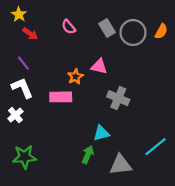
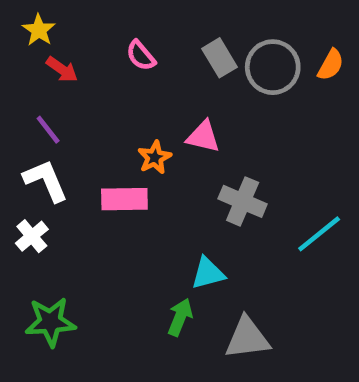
cyan line: (156, 147) -> (319, 234), moved

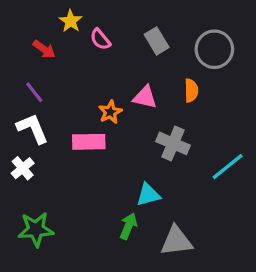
yellow star: (39, 30) -> (71, 21), moved
orange semicircle: (331, 65) -> (191, 91), moved, turned -30
gray circle: (273, 67) -> (214, 49), moved

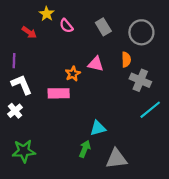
purple line: (34, 92) -> (14, 61), moved, turned 40
gray cross: (173, 143) -> (140, 80), moved

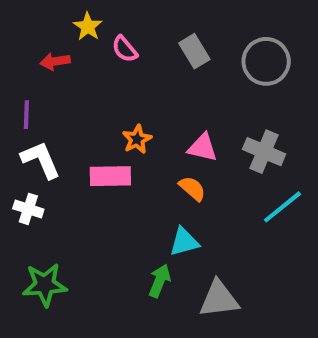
red arrow: (29, 32) -> (55, 61), turned 136
orange semicircle: (126, 60) -> (192, 188), moved, turned -48
pink triangle: (96, 64) -> (203, 147), moved
white cross: (15, 111) -> (28, 209), turned -32

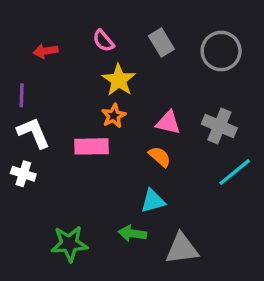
yellow star: (88, 27) -> (119, 80), moved, size x1.4
green arrow: (160, 281) -> (132, 233), turned -104
green star: (45, 285) -> (69, 244), moved

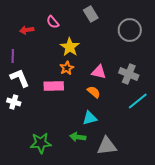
pink semicircle: (103, 41) -> (53, 22), moved
gray rectangle: (161, 42) -> (91, 14), moved

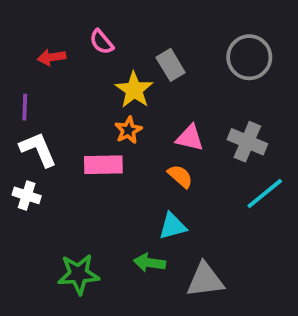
gray rectangle: (91, 14) -> (171, 65), moved

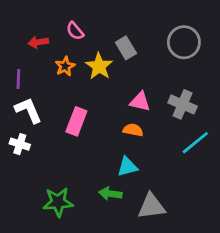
orange star: (128, 130) -> (65, 66), moved
pink rectangle: (103, 165) -> (76, 121), turned -68
orange semicircle: (180, 176) -> (133, 130), turned -30

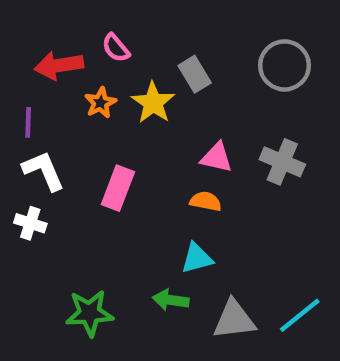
red arrow: (38, 42) -> (59, 65), size x1.5
cyan line: (195, 143) -> (300, 315), moved

